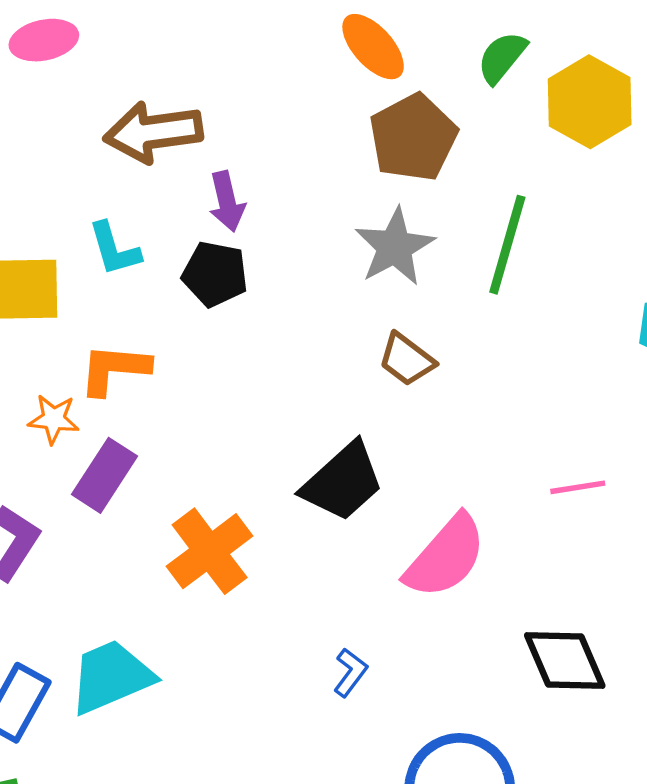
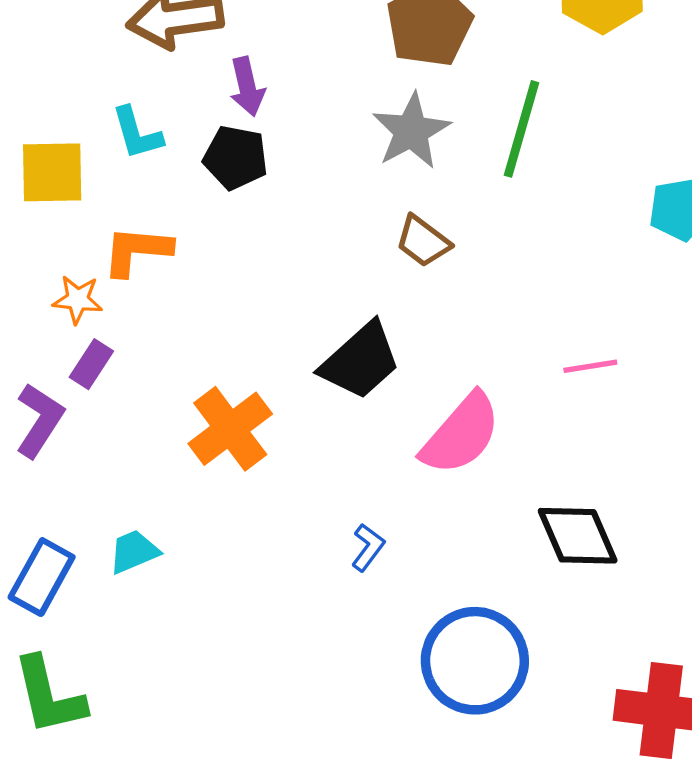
purple rectangle: (105, 475) -> (91, 364), moved, size x0.7
cyan trapezoid: (111, 677) -> (134, 552), size x0.6

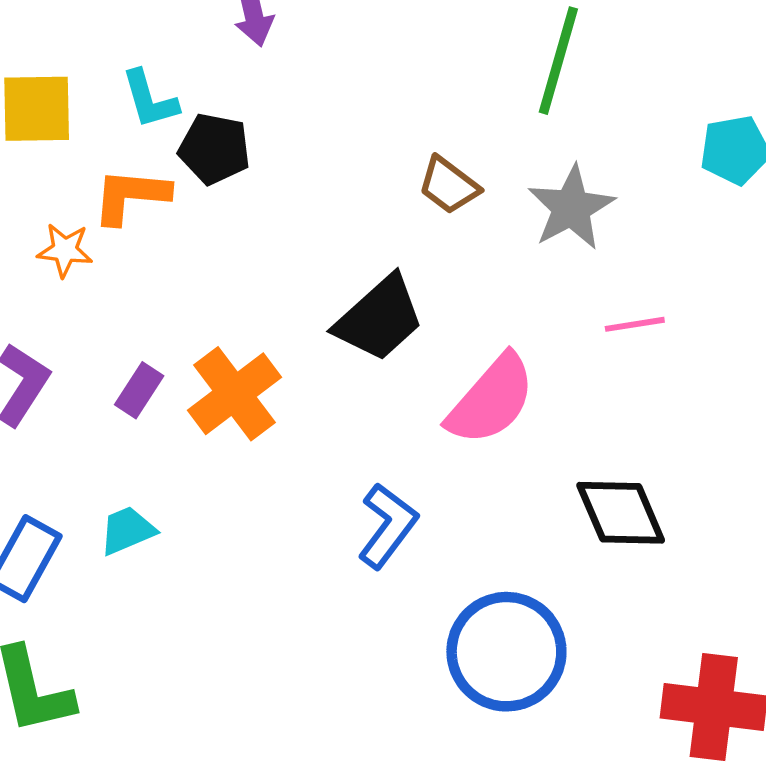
gray star: (411, 131) -> (571, 208), moved
cyan L-shape: (137, 133) -> (150, 99), moved
black pentagon: (235, 158) -> (214, 149), moved
purple rectangle: (91, 364) -> (139, 390), moved
blue L-shape: (368, 547) -> (388, 526), size x1.6

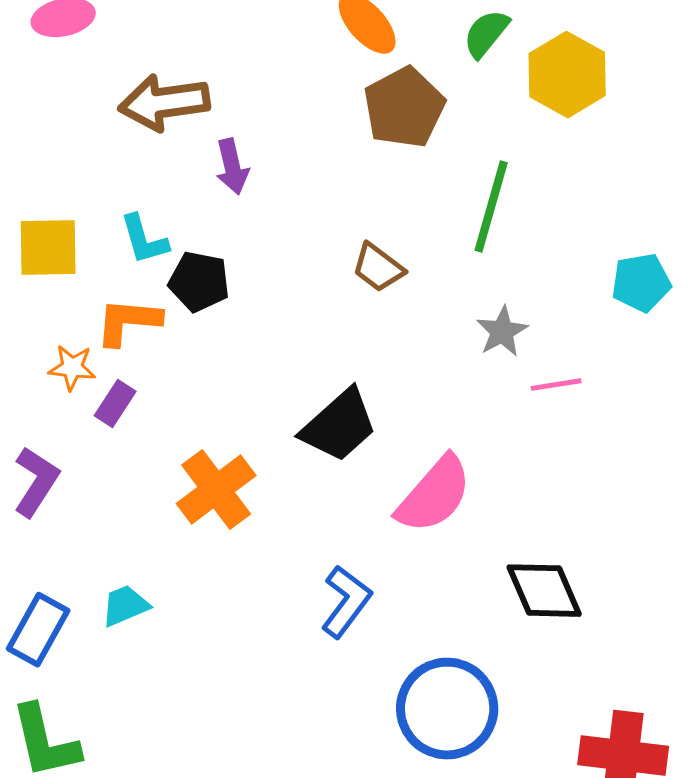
brown trapezoid: (449, 185) -> (378, 268), moved
gray star: (571, 208) -> (502, 332), size x0.7
pink line: (635, 324) -> (556, 385), moved
purple rectangle: (139, 390) -> (115, 404), moved

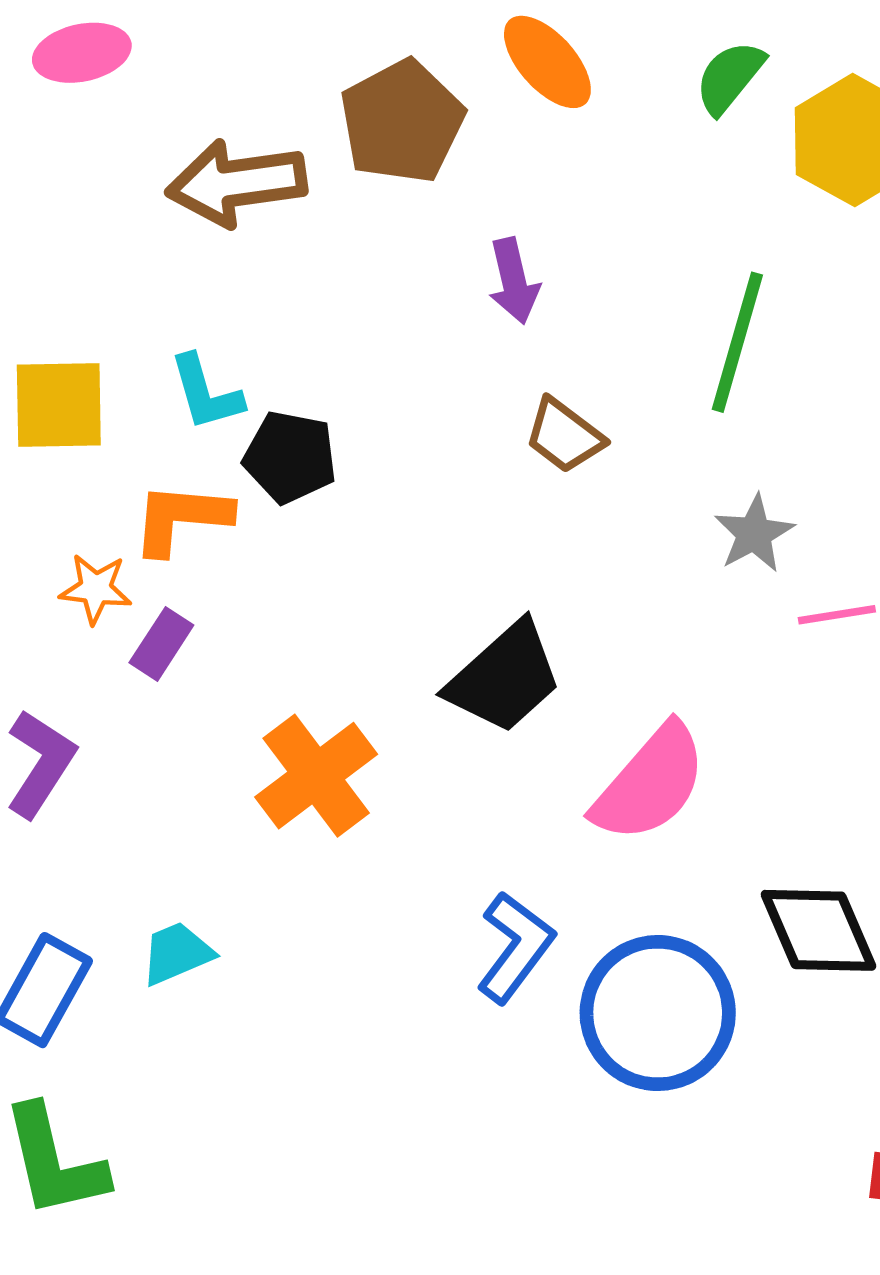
brown pentagon: (404, 108) -> (402, 122), moved
purple arrow: (232, 167) -> (514, 281), moved
blue circle: (447, 709) -> (658, 1013), moved

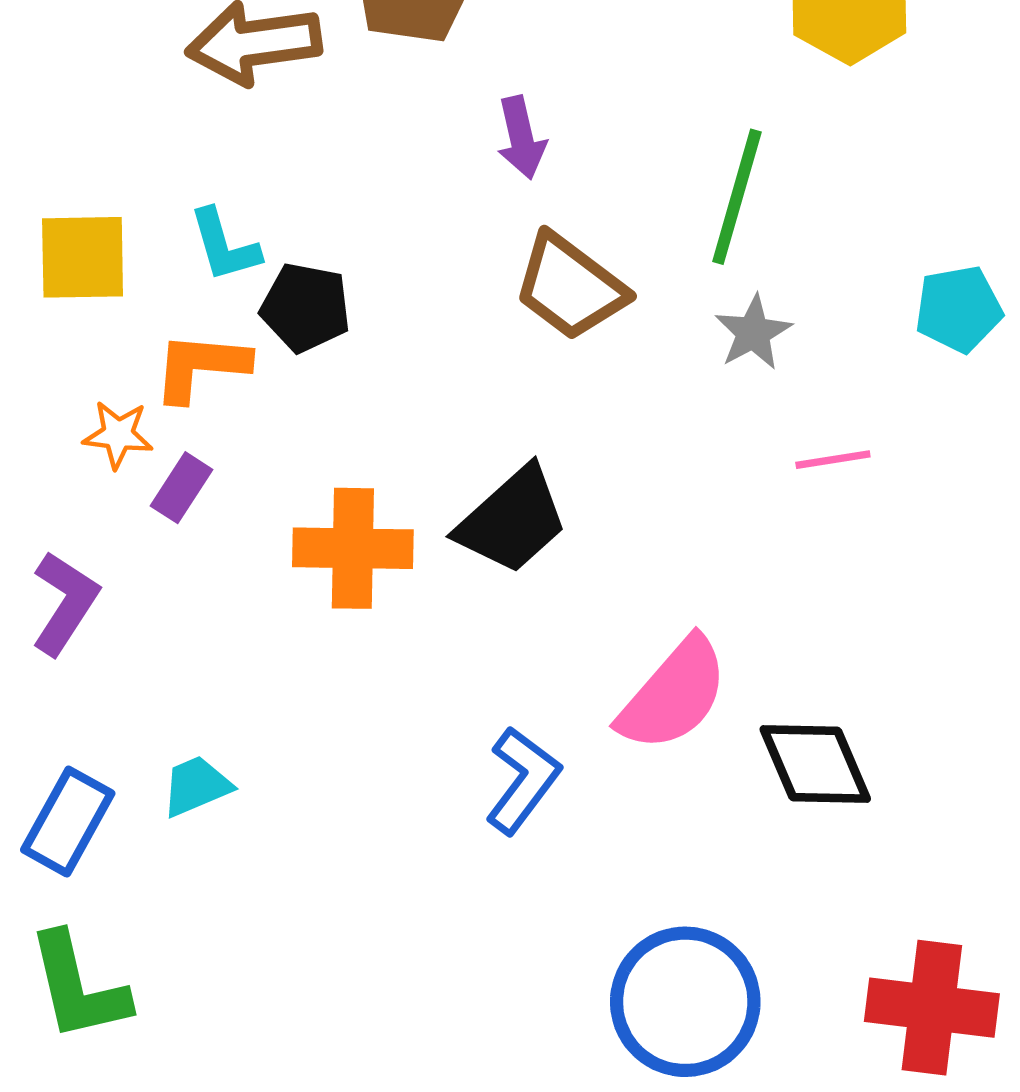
brown trapezoid: (564, 436) -> (570, 287), size x1.5
gray star: (754, 534) -> (753, 333), moved
orange cross: (316, 776) -> (353, 548), moved, turned 38
pink semicircle: (650, 783) -> (673, 695), moved
blue circle: (658, 1013) -> (685, 1002), moved

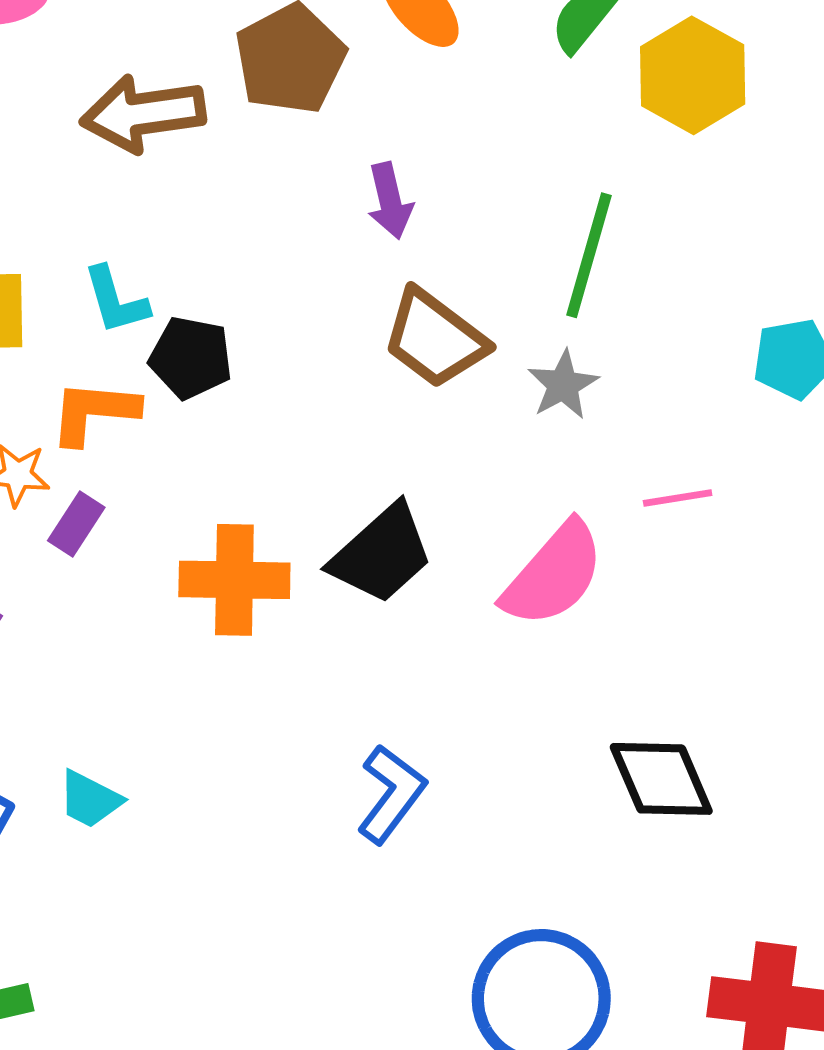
gray star: (753, 333) -> (563, 385), moved
pink semicircle: (673, 695) -> (554, 574), moved
cyan trapezoid: (196, 786) -> (90, 799), turned -130

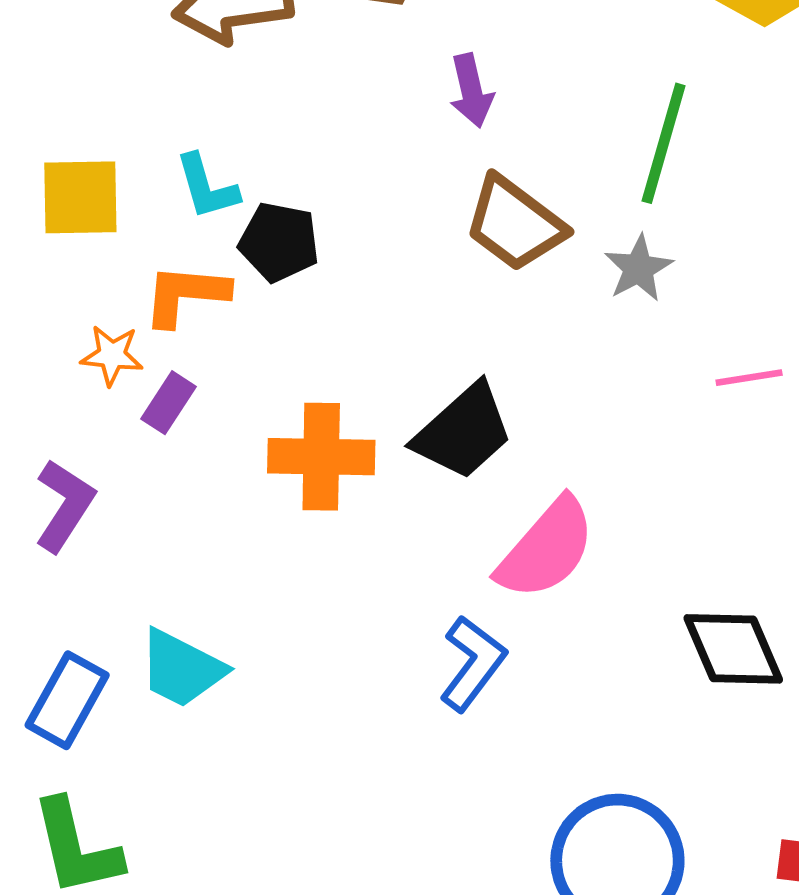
pink semicircle: (554, 574) -> (546, 549), moved
cyan trapezoid: (90, 799) -> (182, 669), size x1.4

